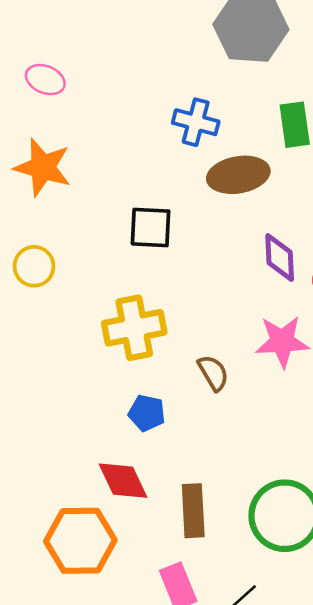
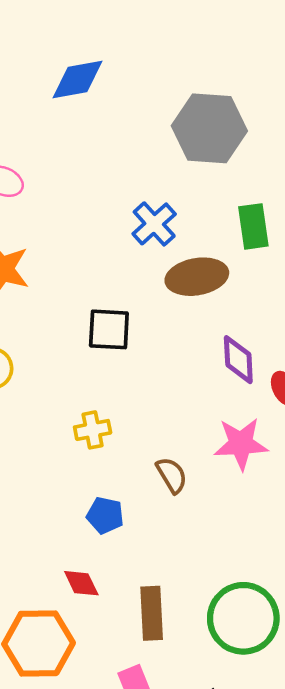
blue cross: (196, 122) -> (154, 224), turned 33
yellow cross: (134, 328) -> (93, 430), size x0.6
red diamond: (123, 481) -> (81, 583), size x0.7

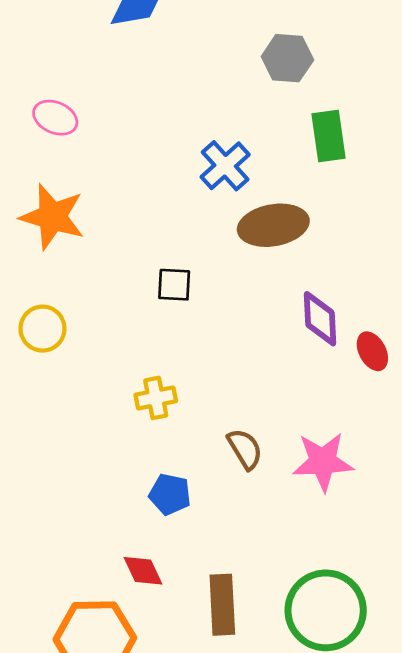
gray hexagon: (209, 128) -> (287, 58), size x0.6
green rectangle: (253, 226) -> (328, 136), moved
black square: (109, 329) -> (174, 285), size x0.7
pink star: (241, 444) -> (323, 462), moved

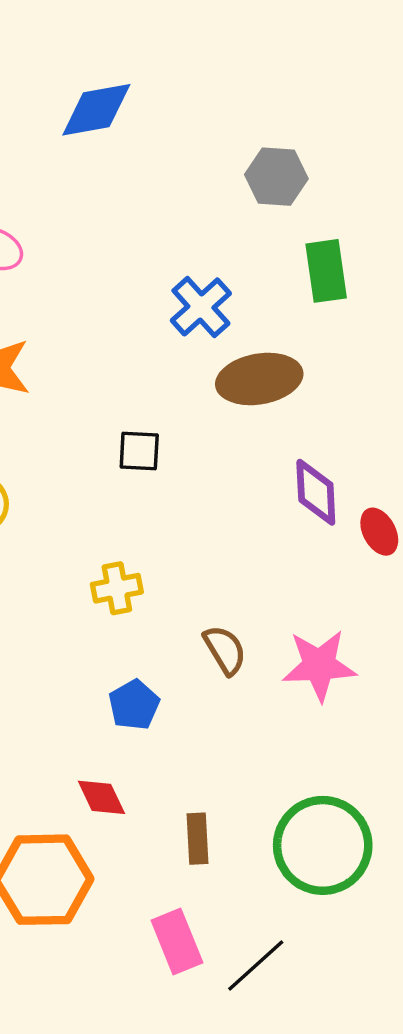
blue pentagon: (170, 494) -> (134, 705), turned 30
brown rectangle: (222, 605) -> (197, 839), size x0.7

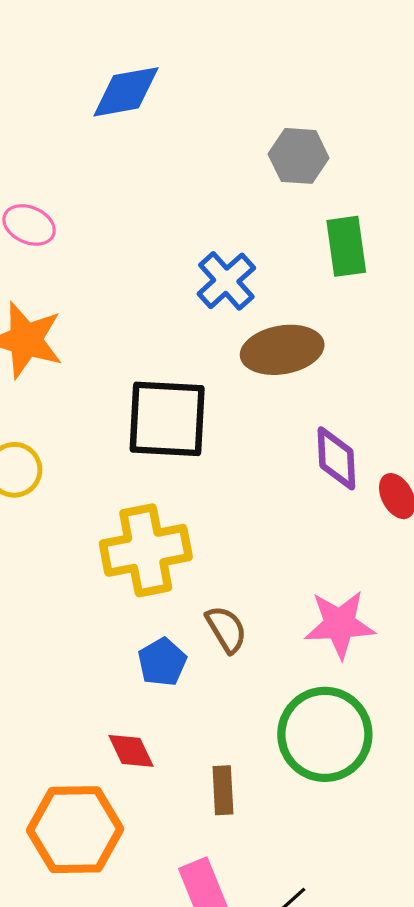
black square: (139, 451) -> (167, 419), size x2.0
yellow cross: (117, 588) -> (146, 550), size x1.8
brown semicircle: (225, 650) -> (226, 629), moved
green circle: (323, 845) -> (325, 734), moved

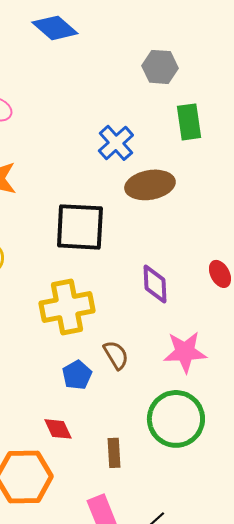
blue diamond: (126, 92) -> (55, 28), turned 51
purple diamond: (336, 458) -> (155, 284), moved

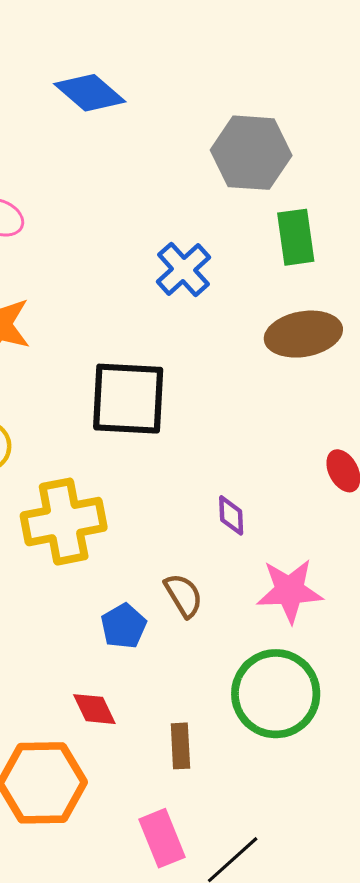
gray hexagon: (160, 67) -> (251, 153), size x1.4
brown ellipse: (150, 185) -> (303, 334), moved
purple diamond: (155, 284) -> (231, 515), moved, size x0.7
yellow cross: (67, 307) -> (64, 522), moved

